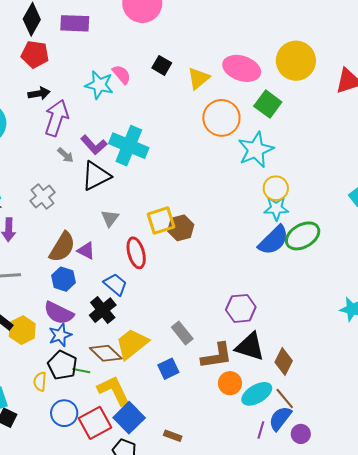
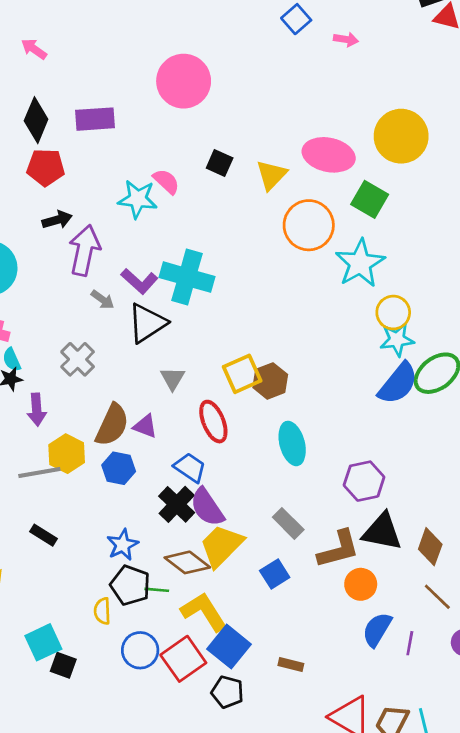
purple semicircle: (59, 313) -> (207, 507), moved, turned 36
yellow hexagon: (22, 330) -> (67, 454), moved
cyan ellipse: (257, 394) -> (292, 443), moved, turned -68
blue semicircle: (280, 418) -> (377, 630), moved

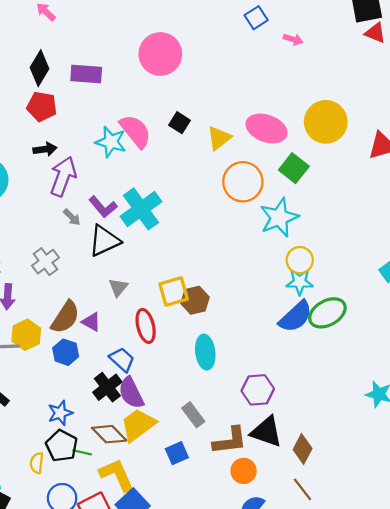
pink semicircle: (166, 181) -> (135, 131), size x1.6
cyan cross: (187, 277) -> (141, 209), turned 30

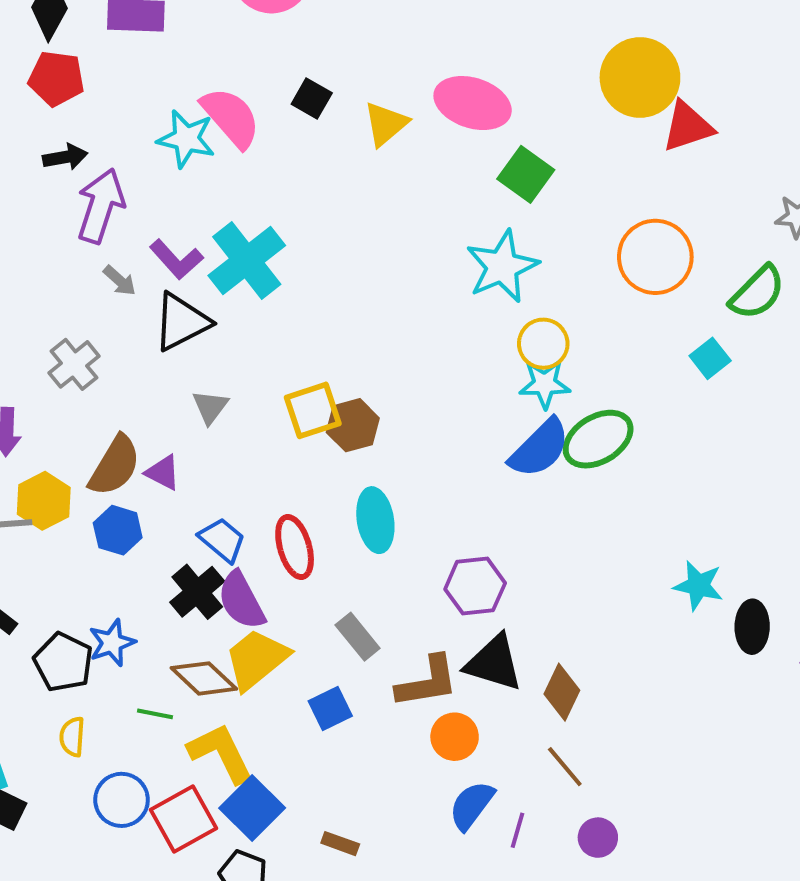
yellow circle: (326, 122) -> (640, 78), moved
orange circle: (243, 182) -> (655, 257), moved
red ellipse: (146, 326) -> (295, 547), moved
black pentagon: (62, 446) -> (63, 662), moved

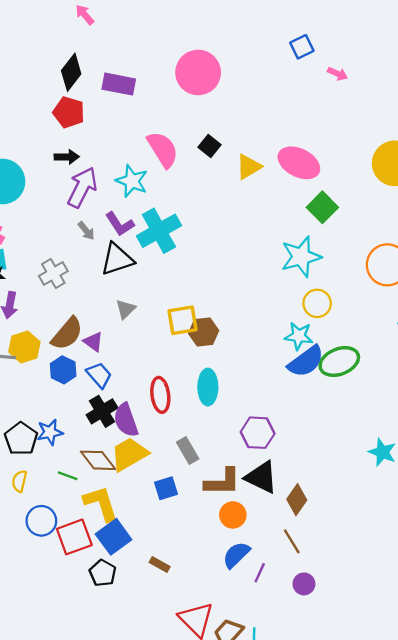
cyan star: (186, 139) -> (132, 181), moved
cyan star: (545, 384) -> (299, 336), moved
blue trapezoid: (222, 540) -> (99, 375), moved

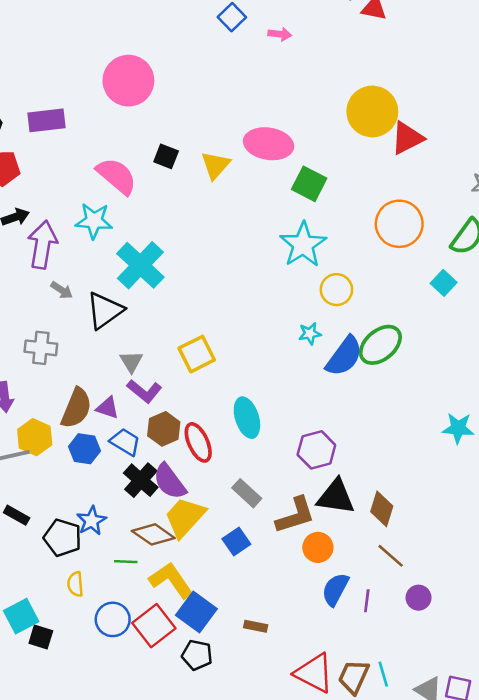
purple L-shape: (120, 224) -> (144, 391), moved
gray cross: (53, 273) -> (41, 348), turned -36
brown hexagon: (204, 332) -> (164, 429), moved
cyan star: (299, 336) -> (310, 334), moved, size x0.7

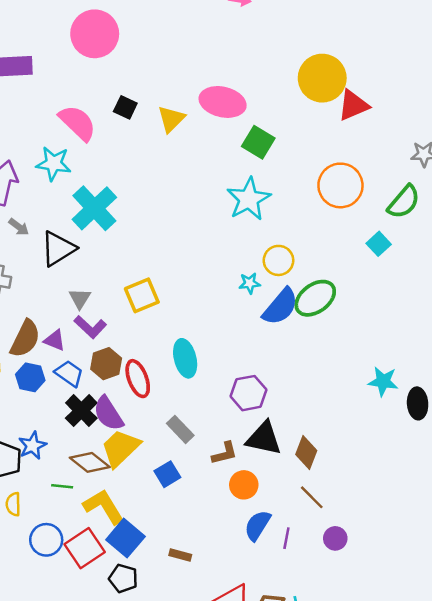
yellow circle: (336, 290) -> (278, 260), moved
brown L-shape: (295, 515) -> (225, 453), size x0.7

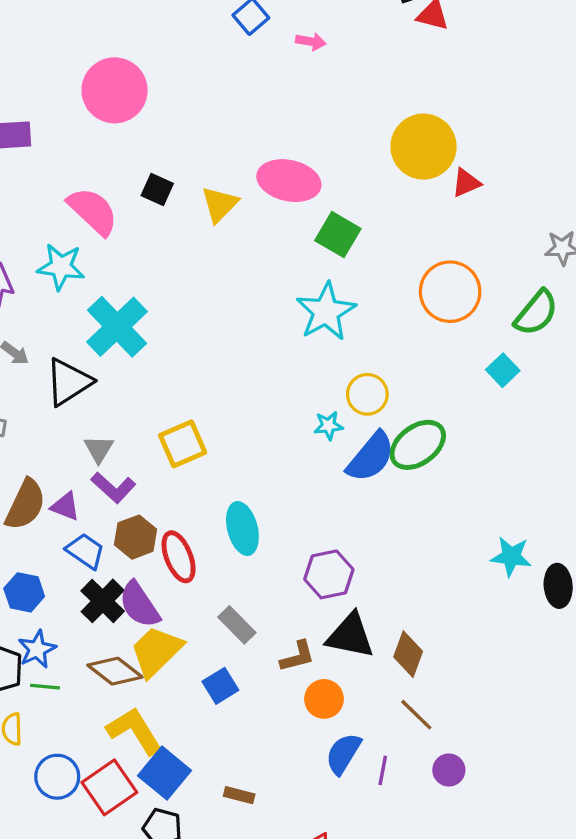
red triangle: (353, 105) -> (466, 183), size x0.7
blue hexagon: (30, 377) -> (24, 592), moved
green line: (62, 486) -> (45, 687), moved

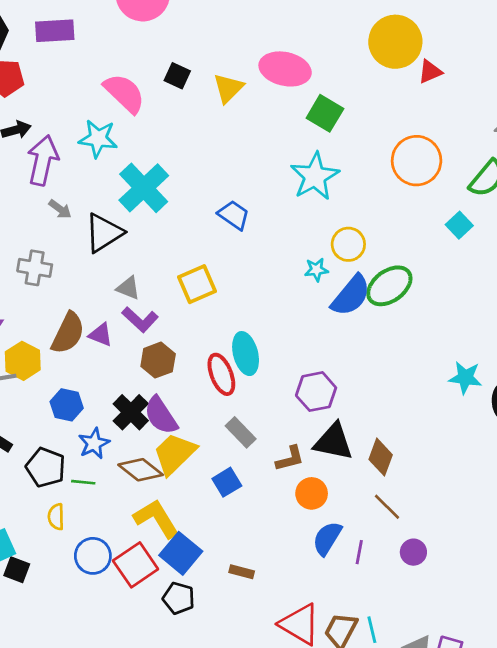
gray triangle: (99, 449) -> (128, 288), turned -40
blue trapezoid: (85, 551) -> (234, 215), moved
red ellipse: (179, 557) -> (221, 374), moved
blue star: (37, 649) -> (94, 443), moved

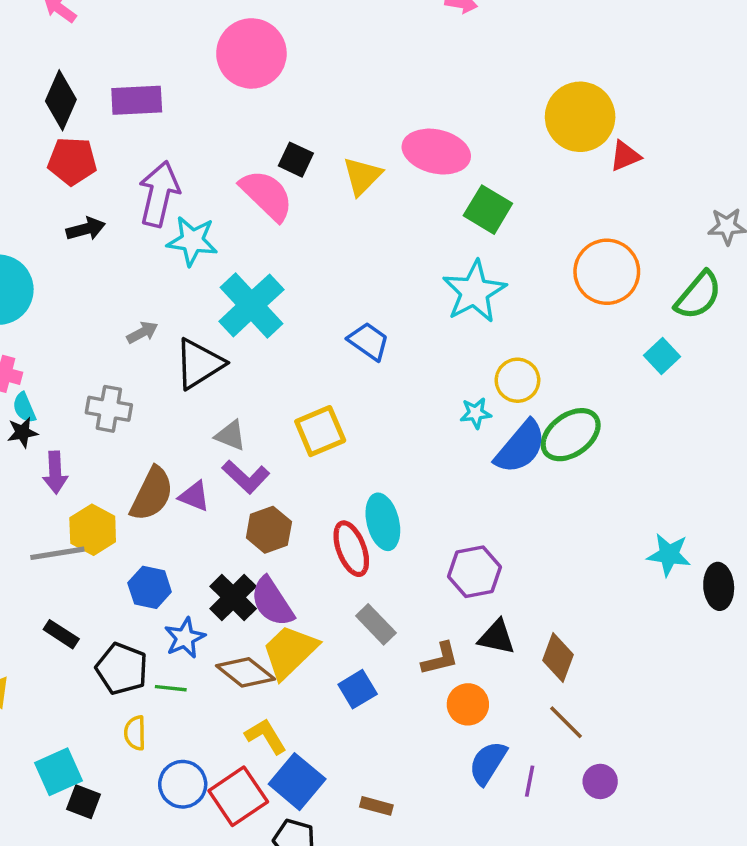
pink semicircle: (124, 93) -> (267, 195), moved
purple arrow: (43, 160) -> (159, 194), moved
gray arrow: (60, 209) -> (142, 332), turned -65
black triangle: (333, 442) -> (497, 637), size x0.7
yellow L-shape: (156, 519) -> (266, 736), size x0.7

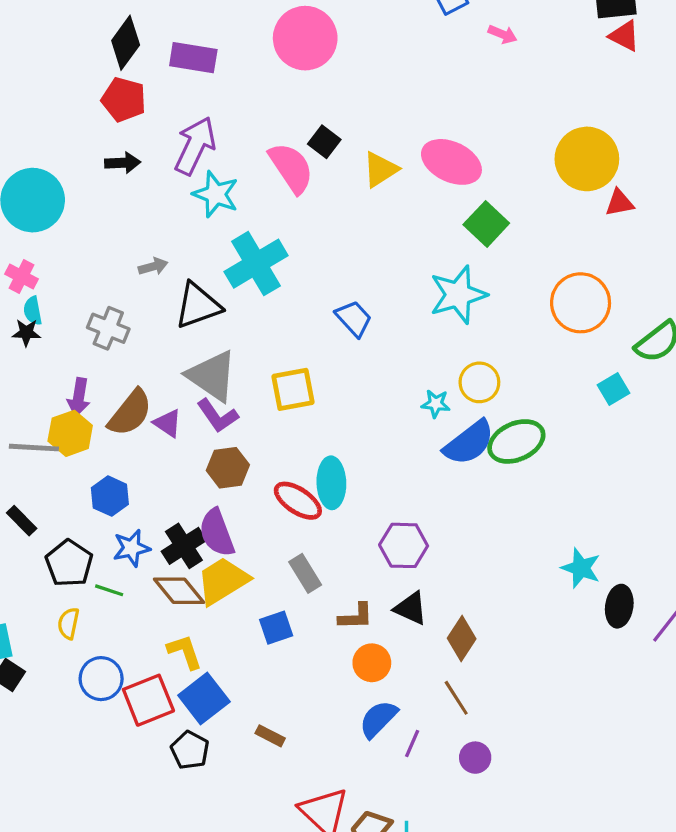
gray triangle: (231, 436) -> (212, 376), size x1.8
purple arrow: (55, 472) -> (79, 397), moved
red ellipse: (351, 549) -> (298, 501), turned -48
black cross: (233, 597) -> (184, 546), moved

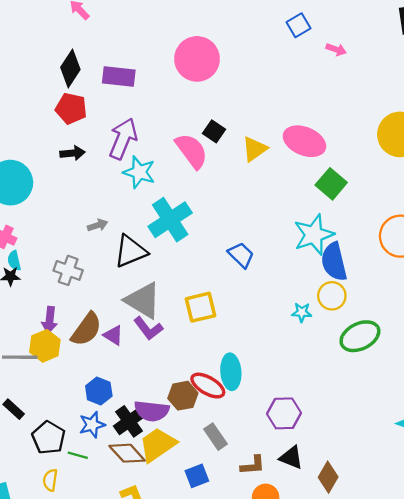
blue semicircle: (469, 443) -> (334, 262), moved, turned 117
brown hexagon: (228, 468) -> (183, 396), moved
blue hexagon: (110, 496) -> (99, 391), moved
purple semicircle: (217, 533) -> (152, 411), turned -60

